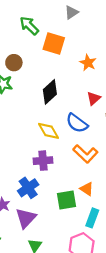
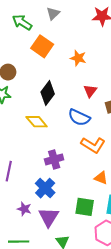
green arrow: (29, 26) -> (22, 22), moved
orange square: (54, 43) -> (42, 46), turned 30
yellow diamond: (48, 131) -> (37, 122), moved
green square: (67, 200) -> (85, 207), moved, turned 30

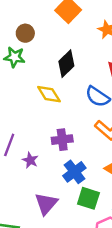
blue cross: (45, 188) -> (74, 172), moved
purple star: (24, 209) -> (30, 160), moved

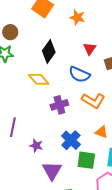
purple cross: (62, 140) -> (59, 105), moved
purple star: (30, 160) -> (36, 146), moved

